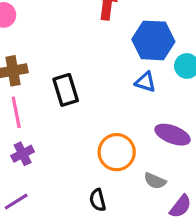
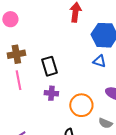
purple cross: (23, 154) -> (51, 93), moved, turned 32

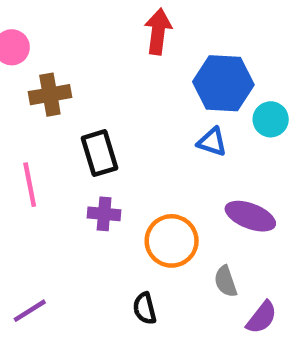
brown cross: (16, 54) -> (50, 95), moved
gray semicircle: (105, 123) -> (226, 281), turned 48

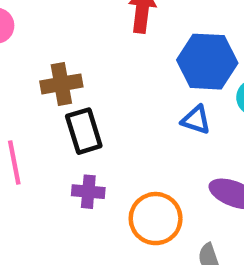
brown cross: (50, 95) -> (61, 84), moved

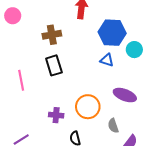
brown cross: (61, 84) -> (52, 35), moved
purple cross: (88, 192) -> (56, 115), moved

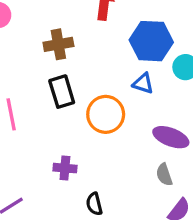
orange circle: (88, 107) -> (106, 114), moved
gray semicircle: (113, 126) -> (164, 175), moved

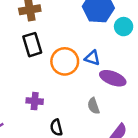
blue triangle: (143, 83) -> (92, 58), moved
gray semicircle: (164, 175) -> (94, 106), moved

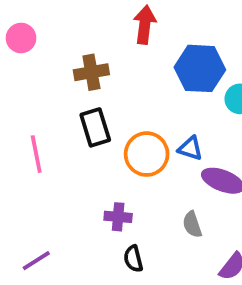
purple cross: (35, 101) -> (118, 217), moved

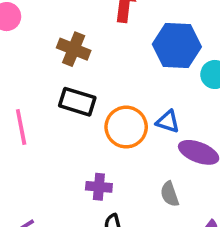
brown cross: (91, 72) -> (74, 49), turned 32
black rectangle: (95, 127) -> (77, 102), turned -56

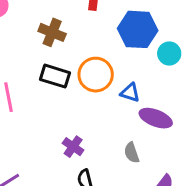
orange circle: (126, 127) -> (96, 75), moved
purple cross: (99, 187) -> (73, 147), turned 30

